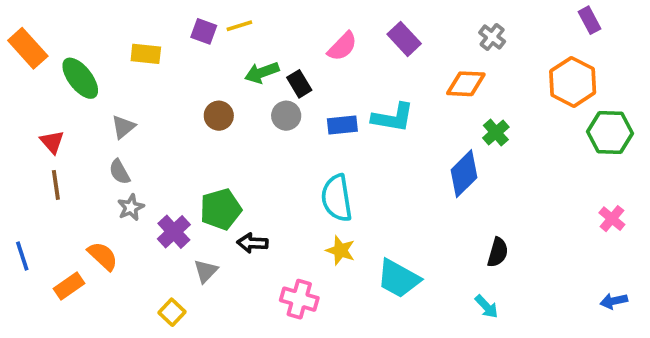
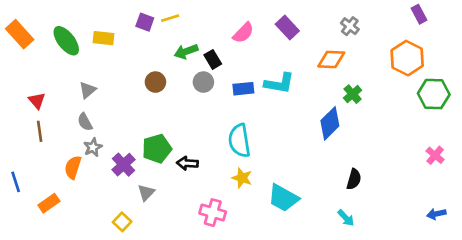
green ellipse: (80, 78) -> (66, 41), moved
black arrow: (252, 243) -> (187, 163), moved
orange semicircle: (103, 256) -> (73, 167), moved, turned -115

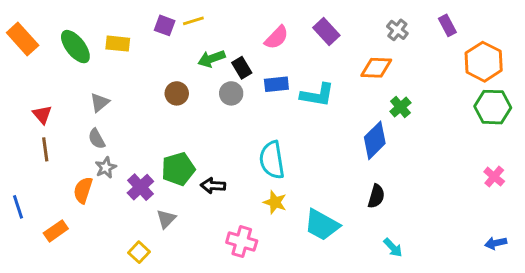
purple rectangle: (419, 14) -> (447, 25), moved
orange hexagon: (407, 58) -> (484, 62), moved
blue rectangle: (243, 89) -> (276, 84), moved
black semicircle: (354, 179) -> (376, 196), moved

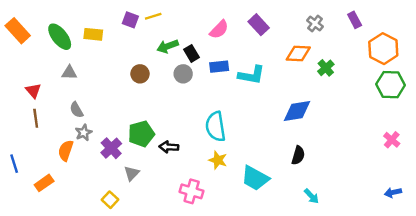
gray triangle: (100, 102) -> (69, 73), moved, turned 42
green cross: (400, 107) -> (326, 68), moved
blue diamond: (375, 140) -> (297, 111), turned 36

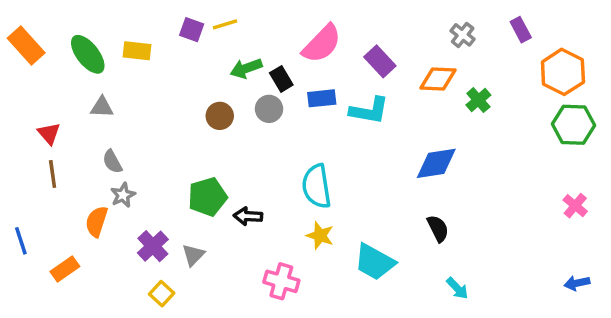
purple rectangle: (259, 25) -> (380, 61), moved
pink semicircle: (219, 29) -> (322, 44), size x1.4
brown circle: (140, 74) -> (220, 116), moved
purple cross: (111, 148) -> (153, 246), moved
black semicircle: (298, 155) -> (438, 229), turned -42

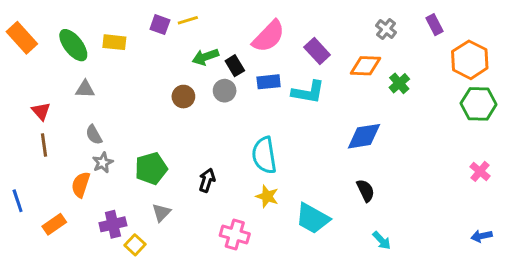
green pentagon: (207, 197) -> (151, 168), moved
black arrow: (248, 216) -> (207, 180), turned 105
purple cross: (153, 246) -> (113, 224), moved, turned 30

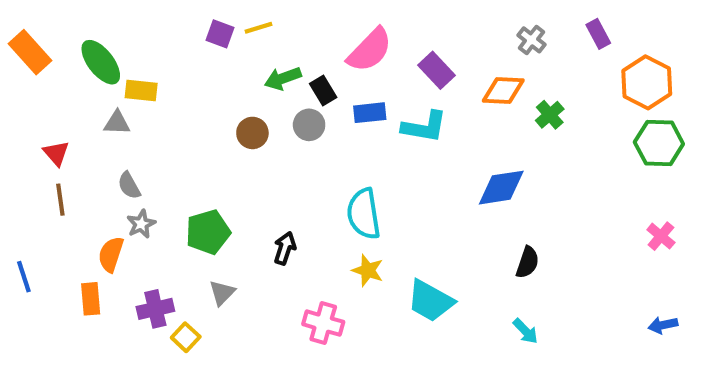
yellow rectangle: (114, 42) -> (141, 90), moved
black semicircle: (366, 190) -> (527, 262), moved, turned 45
orange rectangle: (54, 224) -> (91, 299), moved, turned -60

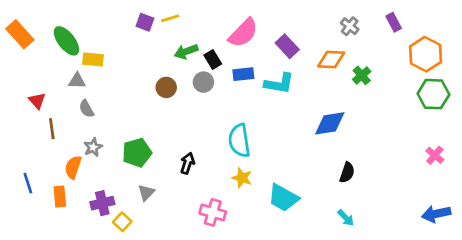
gray semicircle: (129, 186) -> (86, 109), moved
brown line: (60, 200) -> (52, 129), moved
blue line: (24, 277) -> (28, 183), moved
blue arrow: (663, 325) -> (436, 214), size x1.5

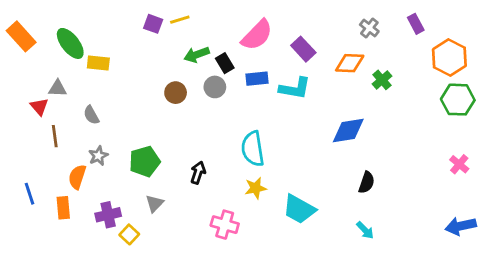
gray triangle: (77, 81) -> (58, 88), moved
yellow star: (242, 178) -> (256, 188), turned -30

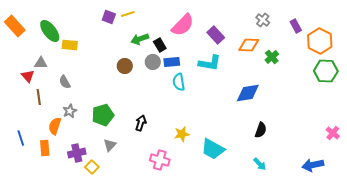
purple rectangle: (416, 24) -> (296, 26), moved
blue rectangle: (257, 79) -> (172, 62), moved
cyan semicircle: (253, 149) -> (179, 82), moved, size x0.7
pink cross: (459, 164) -> (333, 133), moved
blue arrow: (461, 226) -> (313, 165), moved

